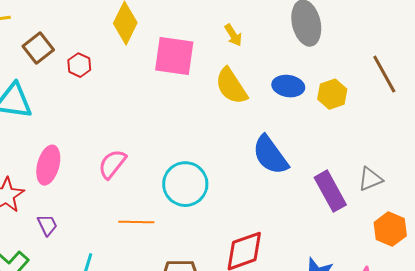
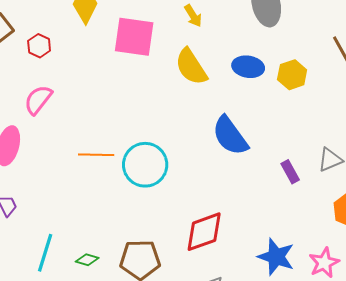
pink semicircle: (112, 164) -> (38, 100), moved
purple rectangle: (330, 191) -> (290, 172), size x0.6
orange line: (136, 222) -> (96, 155), moved

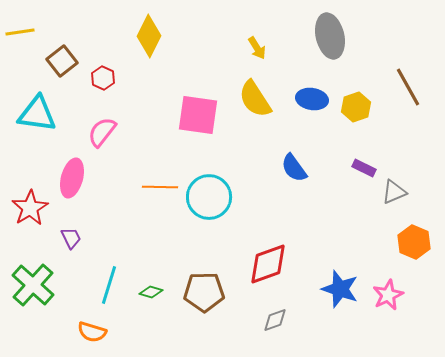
pink square: (134, 37) -> (198, 115), moved
blue semicircle: (230, 136) -> (294, 168), size x0.7
purple rectangle: (290, 172) -> (364, 168), moved, turned -35

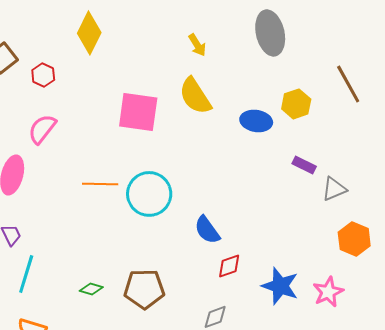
blue ellipse: (312, 99) -> (256, 121), moved
blue semicircle: (294, 168) -> (207, 230), moved
red diamond: (268, 264) -> (229, 266), moved, size x0.6
cyan line: (109, 285) -> (26, 274), moved

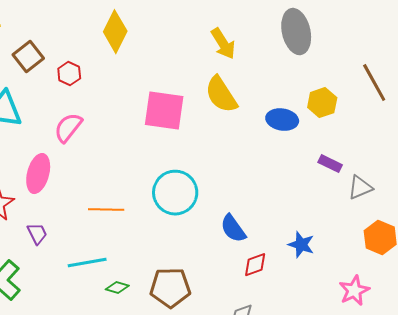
yellow arrow: (197, 45) -> (223, 44), size x1.4
orange line: (100, 184) -> (106, 210), moved
cyan line: (26, 274) -> (87, 263), moved, turned 63
blue star: (280, 286) -> (301, 245), moved, size x0.7

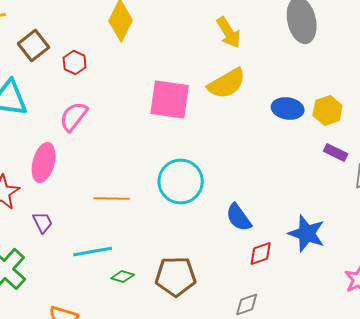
yellow semicircle: (221, 95) -> (227, 83), turned -87
yellow hexagon: (322, 103) -> (328, 110), moved
blue star: (301, 245) -> (307, 233), size x1.4

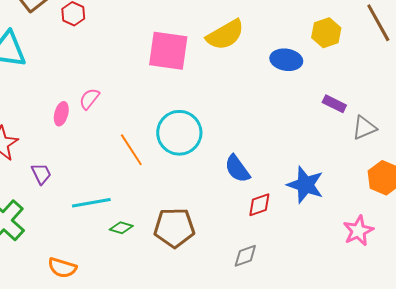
yellow hexagon: (328, 110) -> (326, 33), moved
pink semicircle: (74, 116) -> (89, 99), moved, size x0.7
pink ellipse: (44, 162) -> (61, 114), moved, size x0.6
orange line: (112, 198) -> (131, 150), moved, turned 56

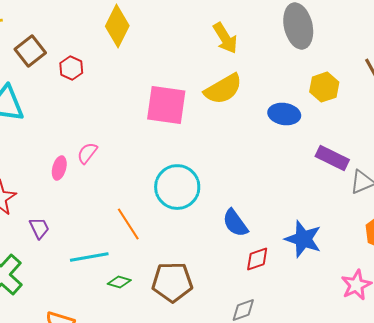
purple rectangle: (334, 104) -> (332, 158), size x1.4
orange line: (131, 150) -> (128, 224), moved

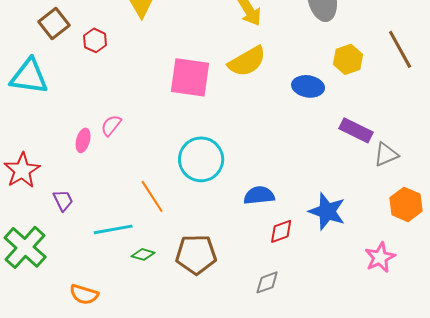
blue semicircle: (235, 223) -> (259, 195), turned 120

